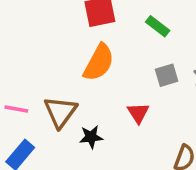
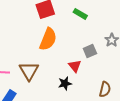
gray square: (167, 75) -> (90, 51), moved
black star: (91, 137) -> (65, 83), moved

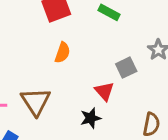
orange semicircle: (48, 39) -> (62, 53), size x0.6

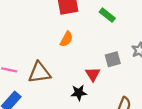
brown triangle: (36, 102) -> (39, 73), turned 45

